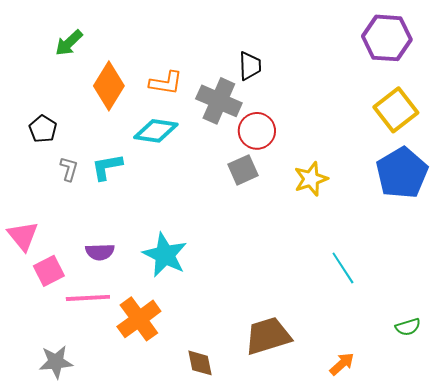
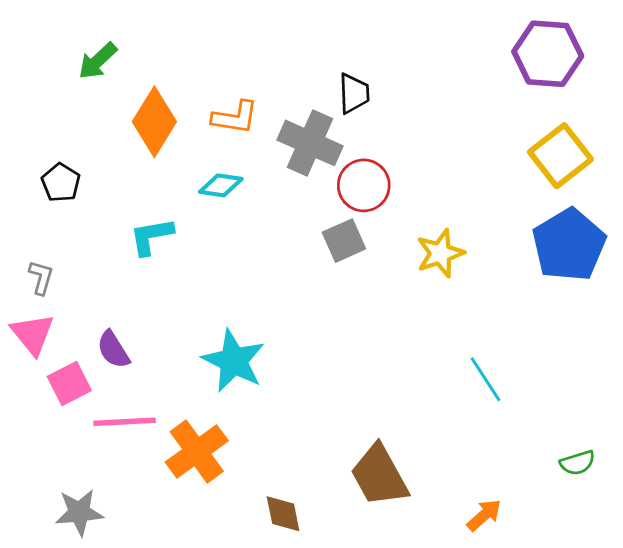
cyan diamond: (156, 131) -> (221, 185), size x0.7
gray L-shape: (69, 169) -> (41, 277), moved
purple semicircle: (100, 252) -> (113, 350), moved, turned 60
brown trapezoid: (268, 336) -> (379, 476), turned -102

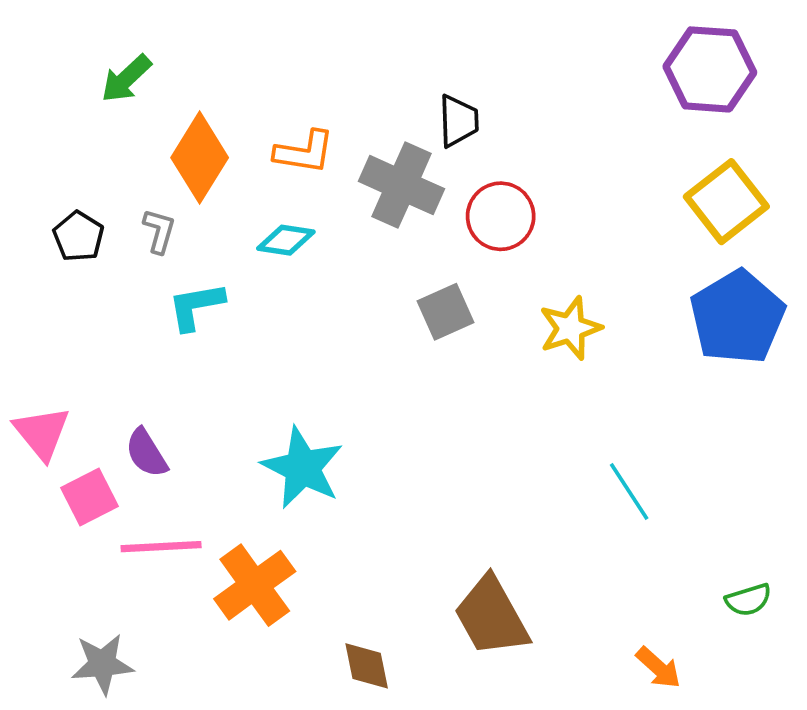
red circle: (364, 185) -> (501, 216), moved
gray L-shape: (41, 277) -> (159, 231), moved
orange arrow: (484, 515) -> (658, 668), moved, turned 84

